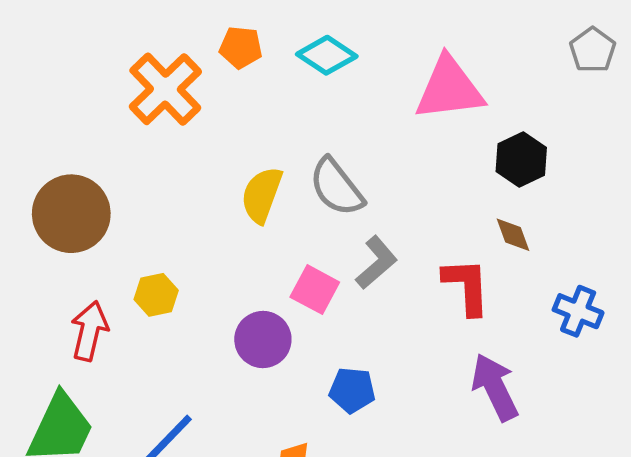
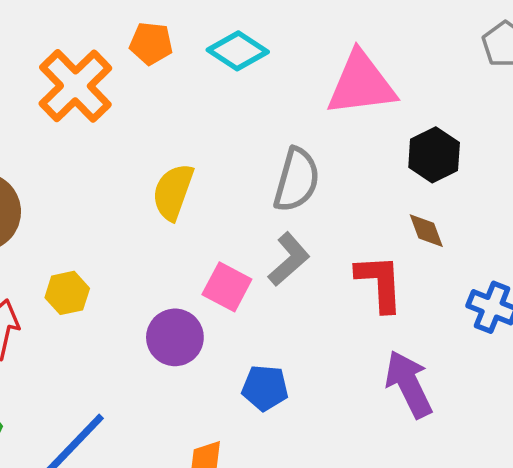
gray semicircle: (336, 187) -> (297, 180), moved, turned -126

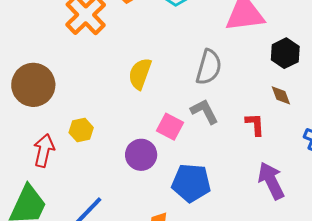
gray L-shape: (289, 259) -> (204, 111), turned -76
red L-shape: (380, 283) -> (255, 124), size x0.7
blue pentagon: (265, 388) -> (191, 183), size x1.5

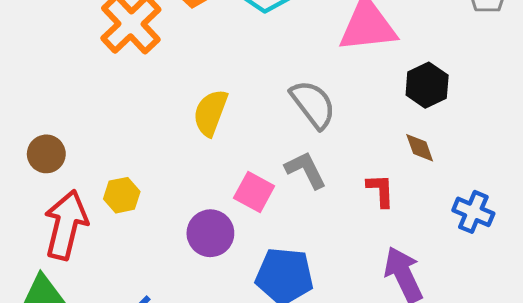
gray semicircle: (209, 67) -> (313, 104), turned -54
brown circle: (33, 85) -> (46, 154), moved, size x0.6
red arrow: (44, 151) -> (66, 225), size x1.4

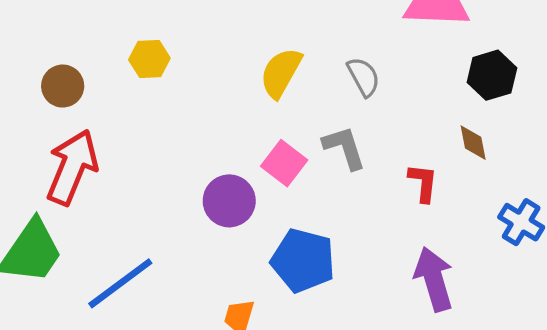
gray semicircle: (313, 104) -> (364, 77), size x0.7
yellow semicircle: (210, 113) -> (281, 73), moved
yellow hexagon: (122, 195) -> (149, 59), moved

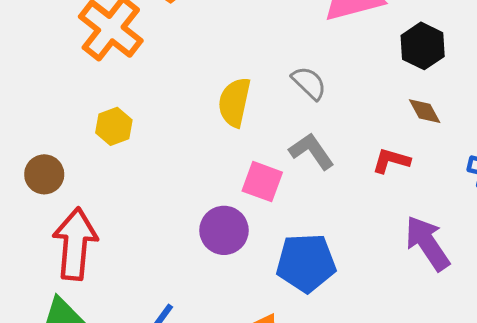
red L-shape: (423, 183) -> (391, 161), turned -63

